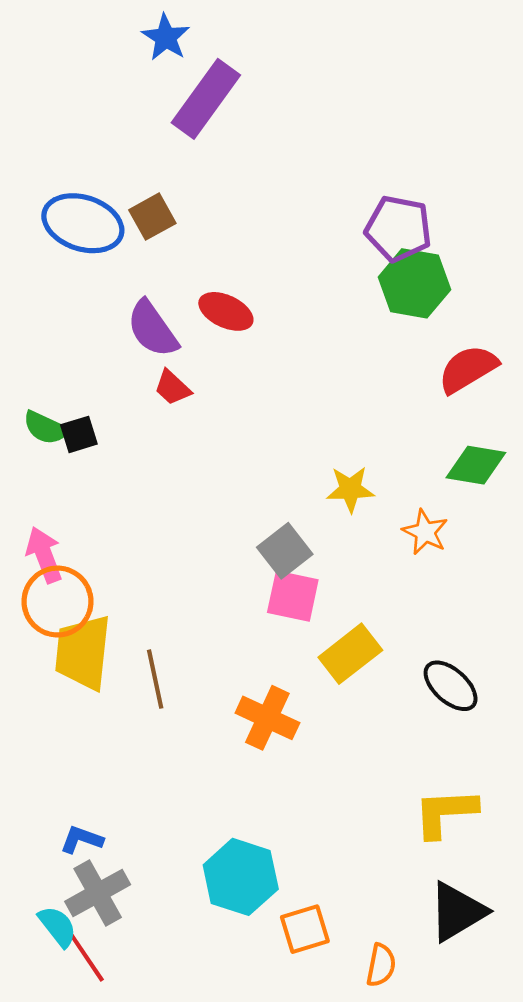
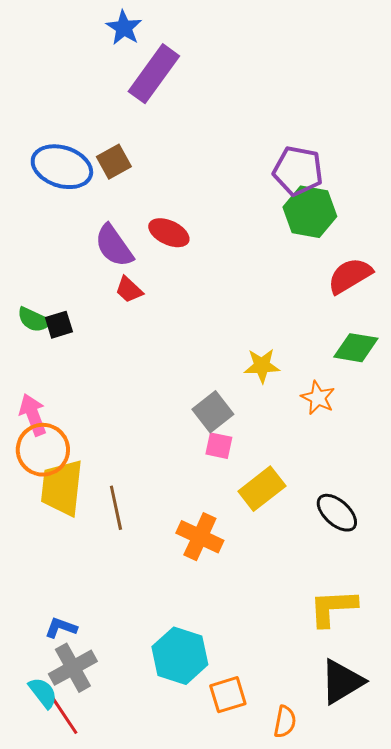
pink square: (293, 596) -> (219, 446), size x0.7

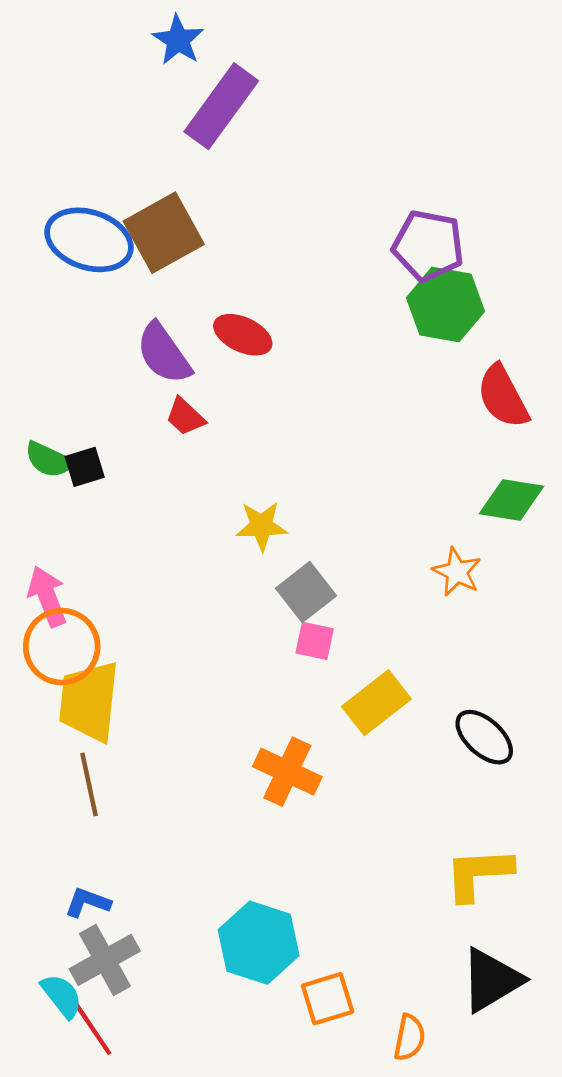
brown square: (114, 162) -> (164, 233), size x1.6
red semicircle: (350, 276) -> (503, 397), turned -87
yellow star: (262, 366) -> (261, 526), moved
brown line: (116, 508) -> (89, 785), moved

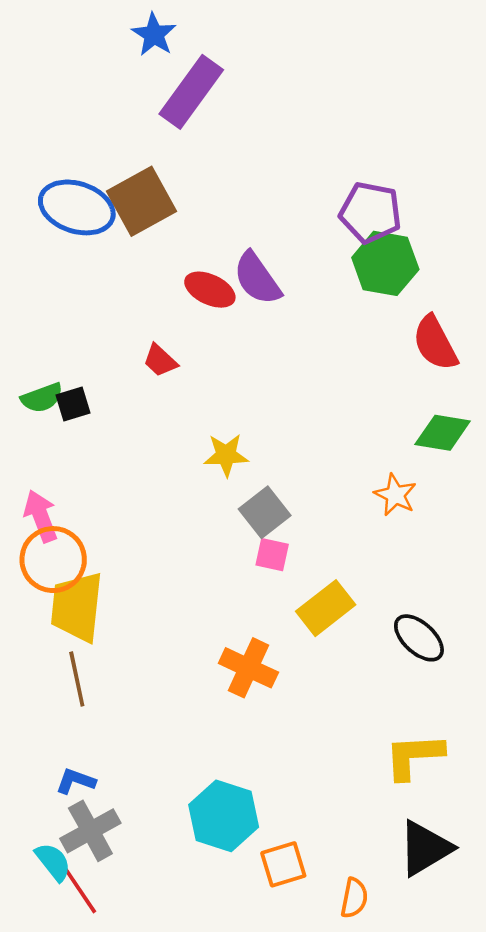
purple semicircle: (164, 353) -> (257, 278), moved
green semicircle: (49, 460) -> (42, 398), turned -45

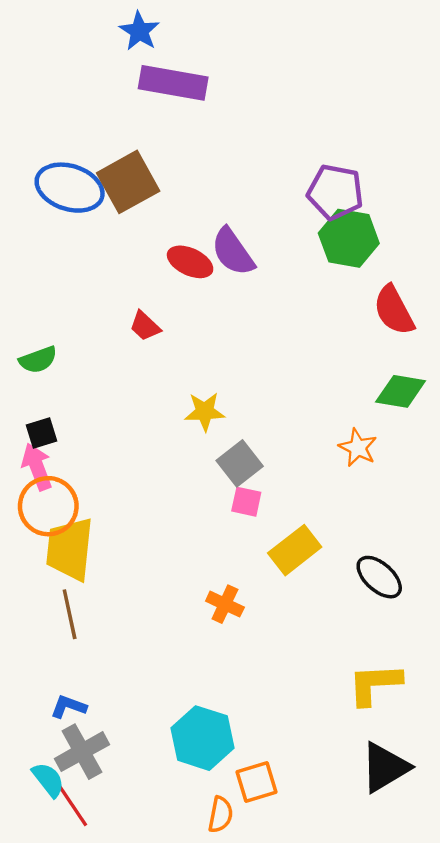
purple rectangle: (191, 92) -> (173, 83), turned 64
black square: (73, 404) -> (41, 433), moved
orange cross: (248, 668) -> (225, 604), size x0.7
orange semicircle: (354, 898) -> (220, 815), moved

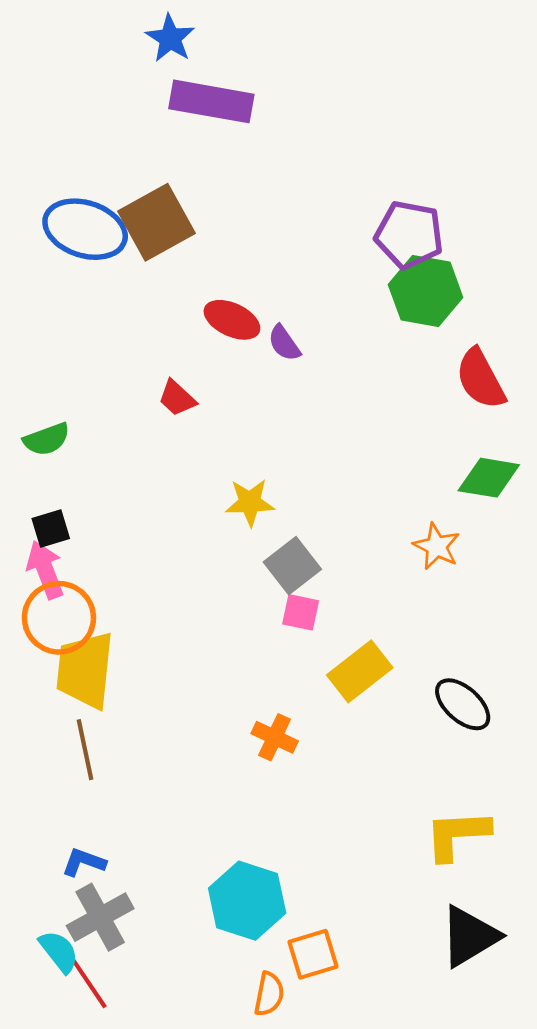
purple semicircle: (233, 252) -> (284, 343), moved, size x0.6

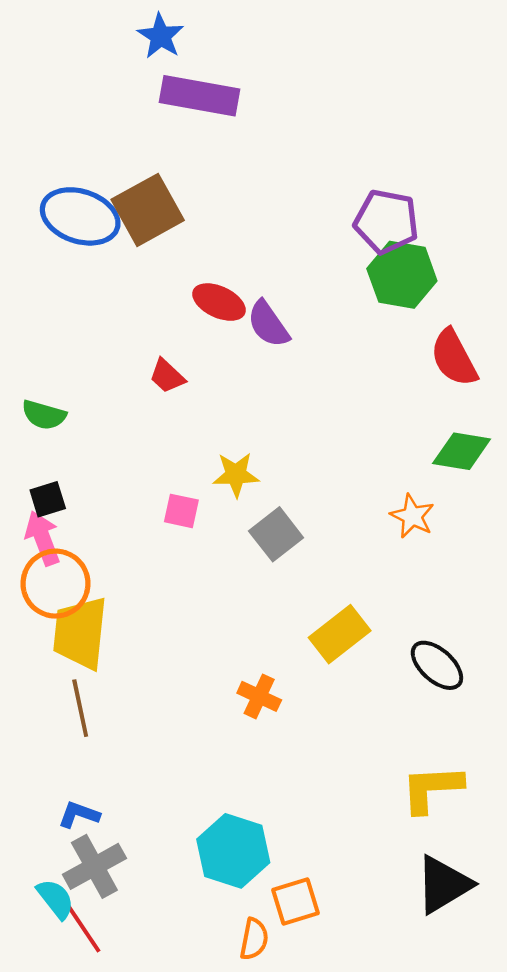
purple semicircle: (284, 343) -> (268, 324), size x1.4
green semicircle: (47, 439) -> (44, 415), turned 36
pink square: (301, 612) -> (181, 511), moved

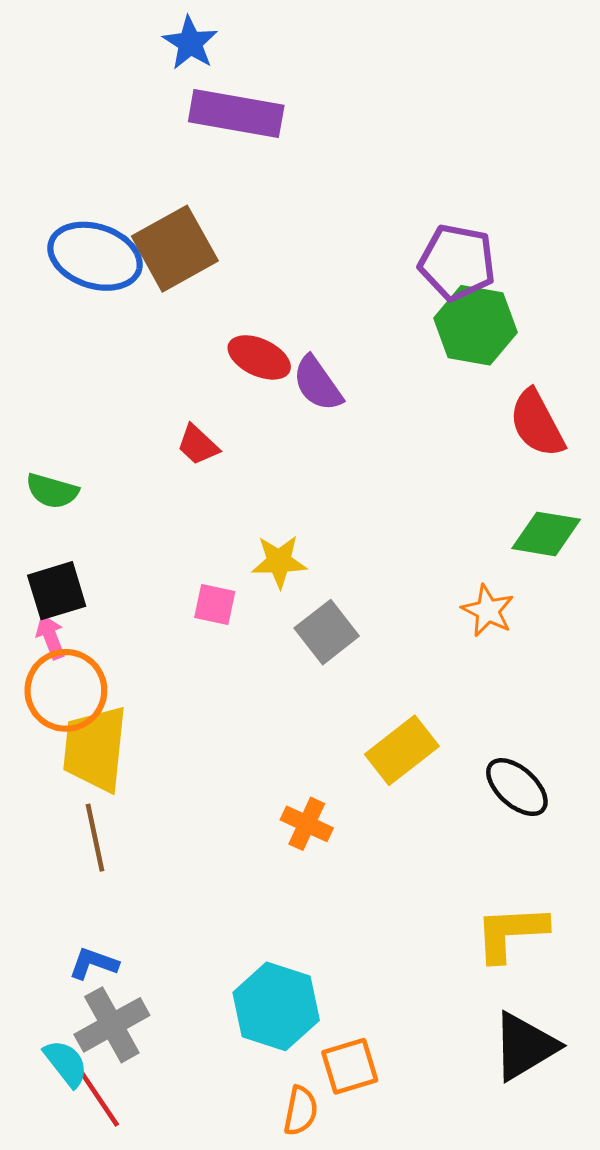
black square: (48, 499) -> (57, 591), size x1.4
pink arrow: (43, 538) -> (51, 637), size x0.7

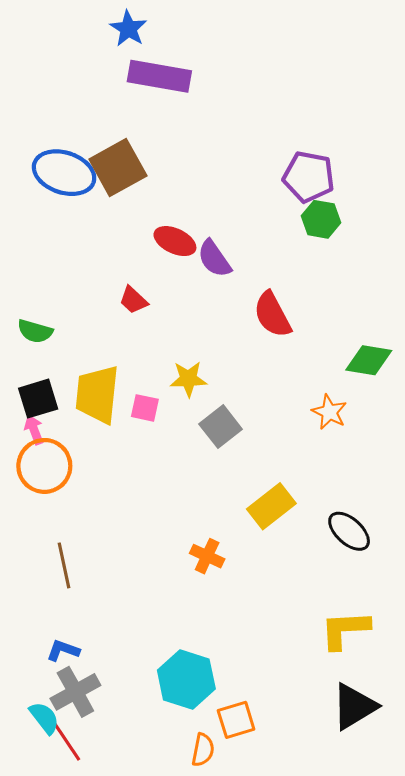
green hexagon: (476, 325) -> (321, 219), size x0.7
red semicircle: (537, 423) -> (272, 315), moved
yellow trapezoid: (95, 749) -> (97, 394), moved

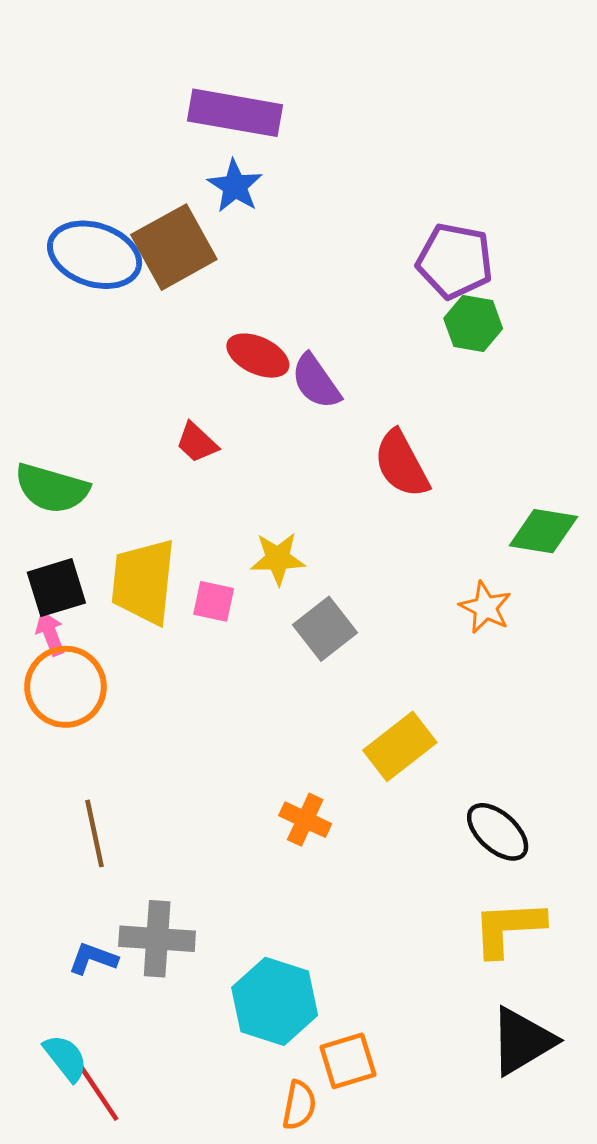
blue star: (128, 29) -> (235, 186), moved
green semicircle: (35, 331) -> (52, 488), size x1.4
black ellipse: (349, 531) -> (498, 832), moved
gray cross: (75, 692) -> (157, 939), moved, turned 33

